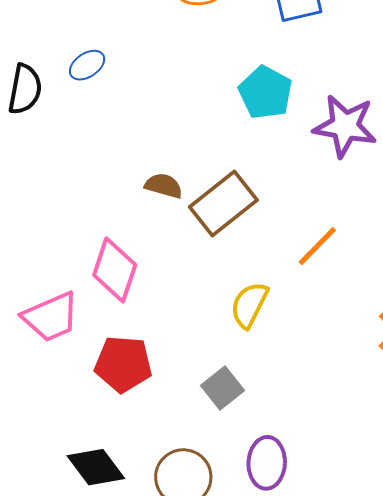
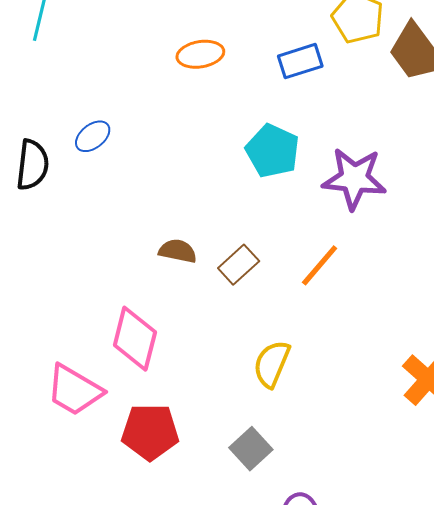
brown rectangle: (223, 204) -> (239, 265), size x0.6
orange line: (317, 246) -> (320, 265), moved
pink trapezoid: (51, 317) -> (74, 390), turned 58

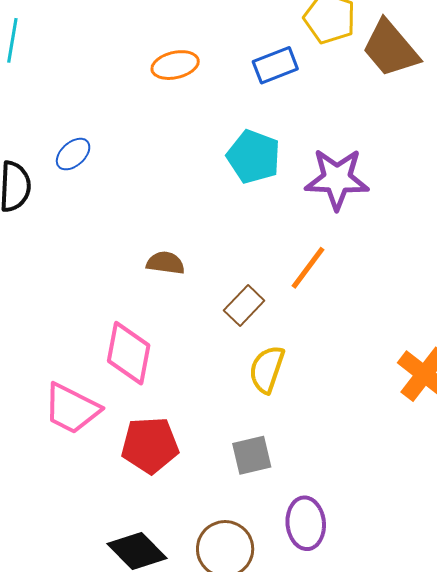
brown rectangle: (239, 265) -> (244, 305), moved
gray square: (251, 449) -> (252, 455), turned 33

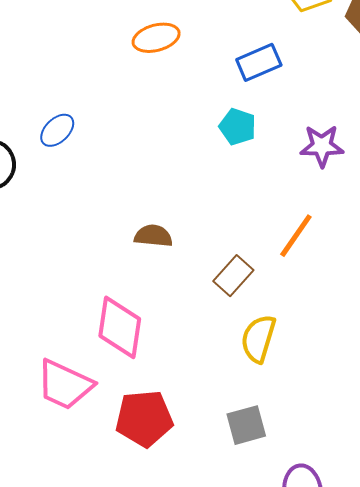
blue rectangle: (275, 65) -> (259, 62), moved
cyan pentagon: (254, 157) -> (238, 127), size x0.7
purple star: (337, 179) -> (322, 146), size x0.7

